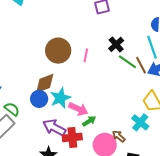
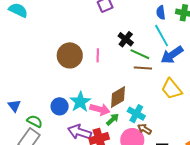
brown line: (141, 65) -> (143, 68), moved, turned -48
brown diamond: (45, 83) -> (118, 97), moved
cyan cross: (140, 122) -> (136, 114), moved

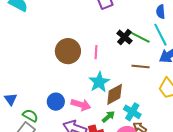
green line: (140, 54) -> (141, 37), moved
cyan star: (80, 102) -> (99, 82), moved
pink arrow: (100, 109) -> (81, 105), moved

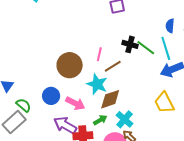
black cross: (124, 37) -> (130, 44), turned -35
brown circle: (68, 51) -> (70, 65), moved
brown line: (141, 66) -> (113, 66), moved, turned -48
cyan star: (99, 82) -> (97, 84), turned -30

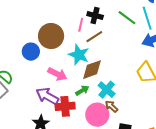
black cross: (130, 44) -> (95, 15), moved
blue circle: (51, 96) -> (31, 52), moved

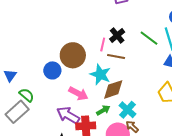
black cross: (95, 15) -> (117, 35), turned 35
brown line: (94, 37) -> (116, 57), turned 42

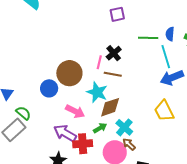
green line: (149, 38) -> (148, 38), moved, turned -36

